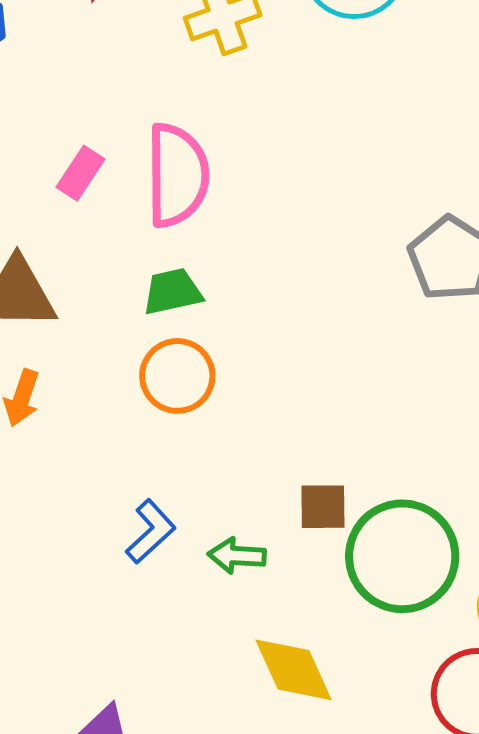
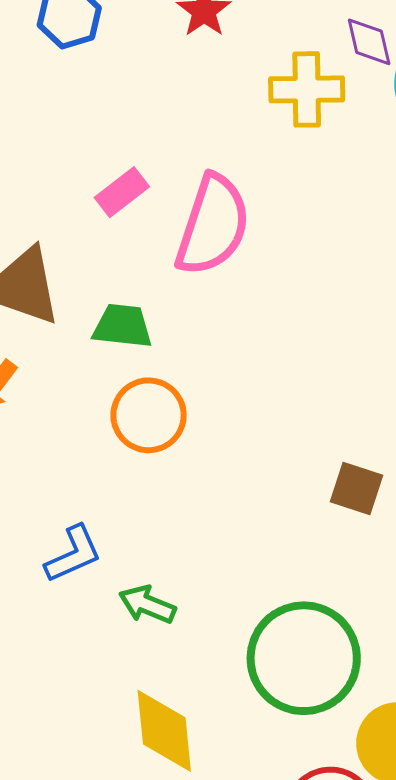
green trapezoid: (172, 292) -> (122, 326), moved
brown square: (323, 507) -> (357, 489), moved

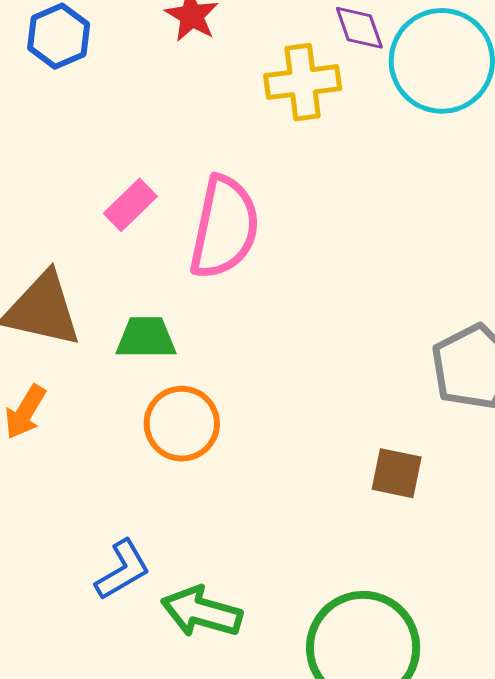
green arrow: (147, 605) -> (202, 612), size x1.4

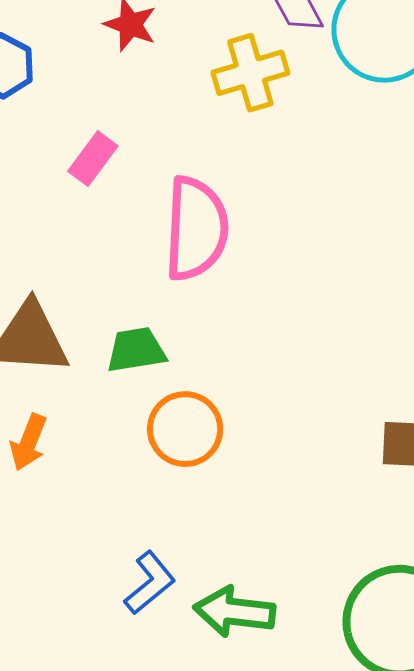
pink rectangle: (130, 205) -> (93, 159), moved

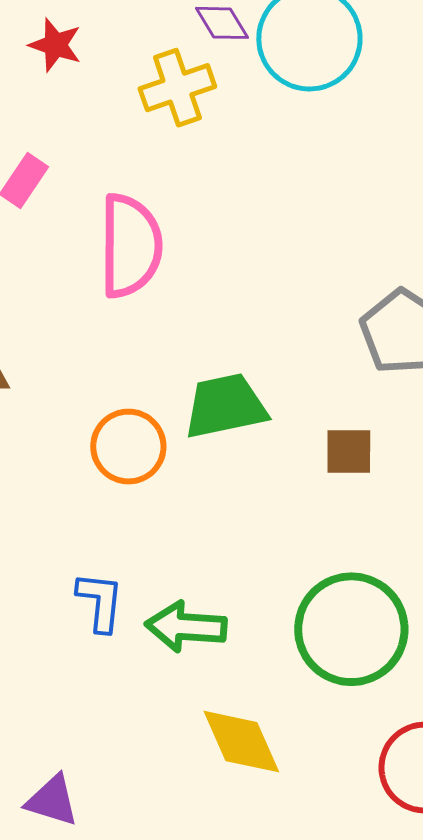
green trapezoid: (136, 350) -> (225, 406), moved, size x1.4
blue L-shape: (150, 583) -> (100, 602), turned -42

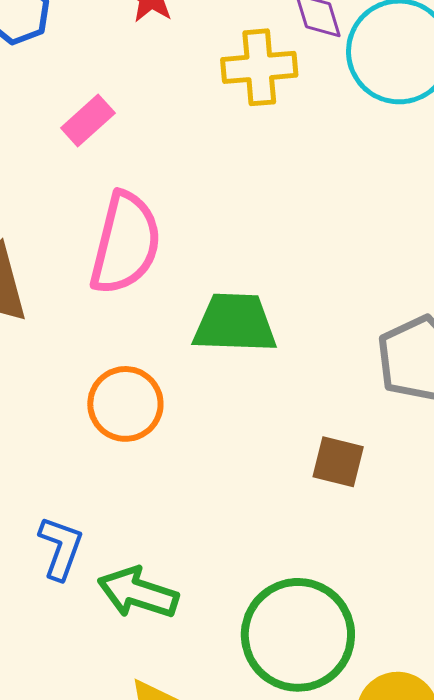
pink semicircle: (130, 246) -> (125, 243), moved
green trapezoid: (225, 406) -> (235, 323), moved

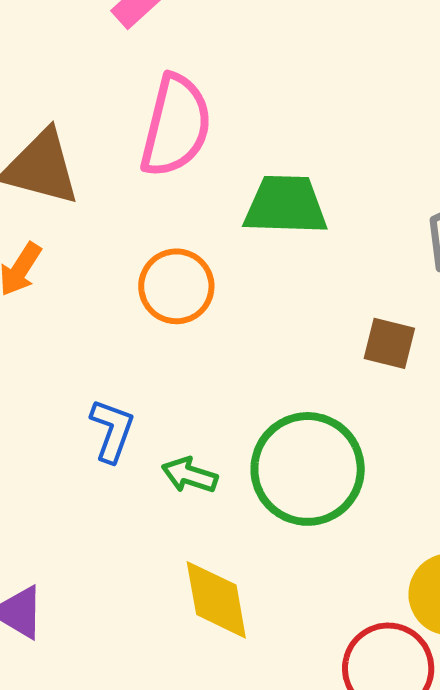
green arrow: (138, 593) -> (190, 475), size x0.7
green circle: (298, 635) -> (308, 469), moved

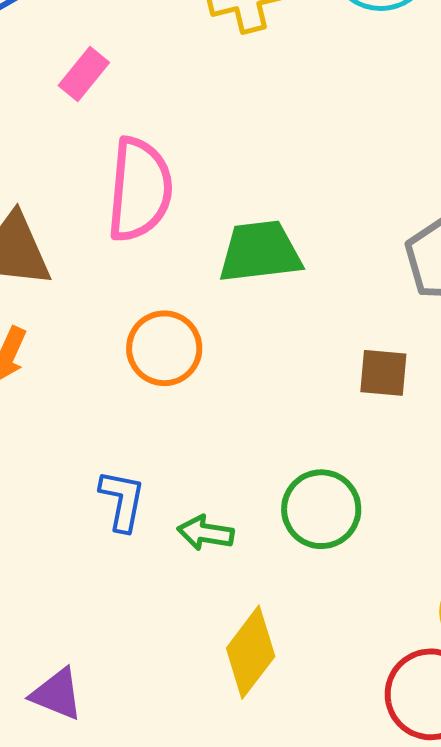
green circle: (308, 469) -> (321, 509), size x0.7
yellow diamond: (216, 600) -> (251, 652), turned 56

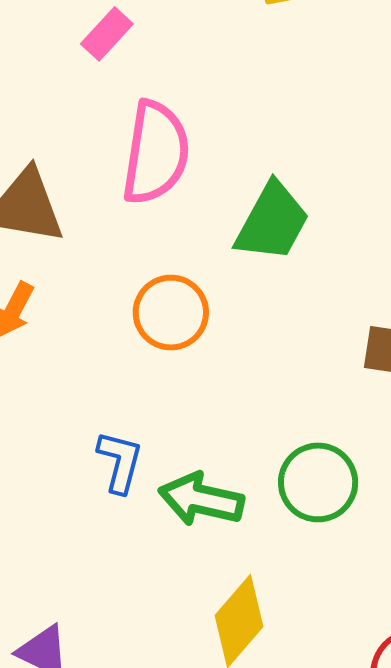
green trapezoid: (260, 252) -> (272, 222), turned 122
green arrow: (206, 533) -> (201, 499), size x1.5

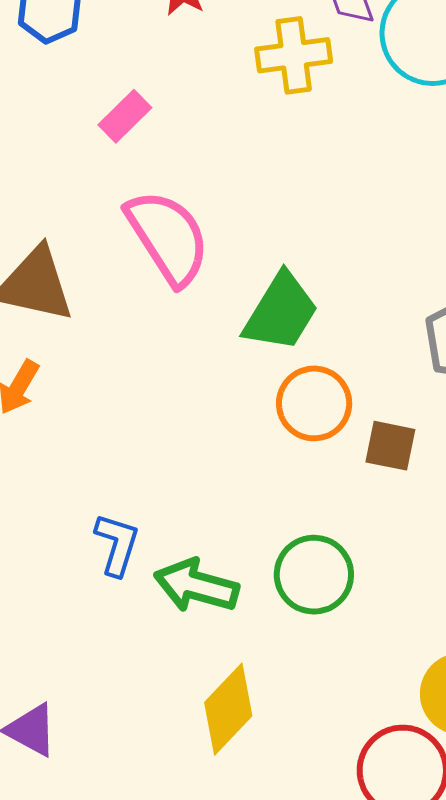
pink semicircle: (156, 153) -> (168, 237), turned -44
orange circle: (171, 313) -> (314, 403), moved

